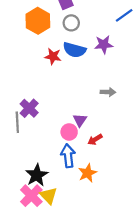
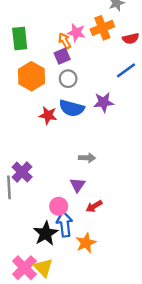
gray arrow: (108, 92) -> (87, 158), moved
pink circle: (69, 132) -> (59, 206), moved
black star: (37, 175) -> (46, 233), moved

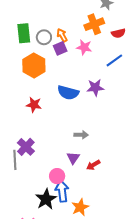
pink star: (76, 33) -> (84, 47), moved
gray circle: (68, 79) -> (44, 37), moved
red star: (48, 115) -> (34, 105), moved
red arrow: (94, 206) -> (93, 165), moved

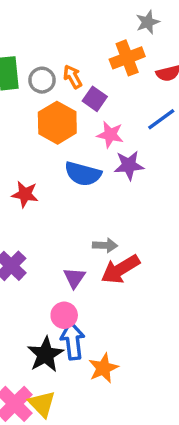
pink star: (84, 47) -> (110, 135), moved
purple square: (60, 48) -> (95, 99), moved, turned -32
orange hexagon: (34, 65) -> (57, 123), moved
purple triangle: (73, 158) -> (74, 278), moved
red arrow: (93, 165) -> (120, 269), moved, size x1.6

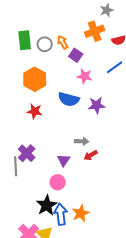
orange hexagon: (57, 123) -> (35, 79), moved
purple star: (129, 165) -> (97, 105), moved
red arrow: (120, 269) -> (91, 155), size x0.6
blue arrow: (73, 341) -> (61, 214), moved

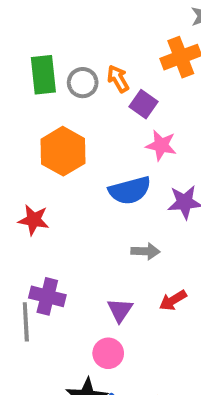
blue semicircle: (69, 99) -> (130, 190), turned -30
red star: (35, 111) -> (34, 220), moved
gray arrow: (82, 141) -> (145, 251), moved
purple cross: (27, 153) -> (47, 296), turned -30

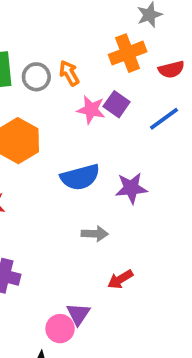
purple square: (143, 104) -> (117, 104), moved
pink star: (161, 145) -> (91, 110), moved
purple triangle: (120, 310) -> (78, 314), moved

